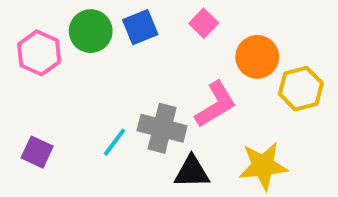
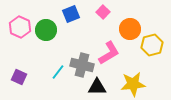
green circle: (91, 31) -> (46, 30), moved

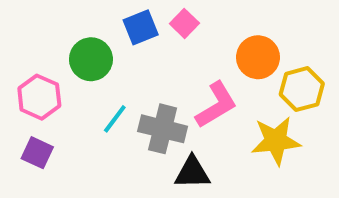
pink square: (103, 12) -> (184, 23), moved
pink hexagon: (20, 27) -> (39, 97), moved
cyan line: (58, 72) -> (115, 119), moved
yellow star: (133, 84) -> (276, 141), moved

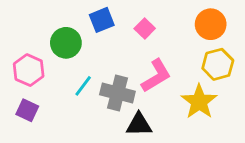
pink square: (184, 23) -> (145, 29), moved
orange circle: (258, 57) -> (211, 24), moved
yellow star: (276, 141) -> (199, 102), turned -30

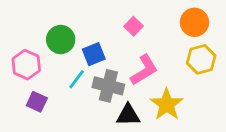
blue square: (102, 20) -> (94, 54), moved
yellow star: (199, 102) -> (167, 104), moved
purple square: (27, 110) -> (37, 102), moved

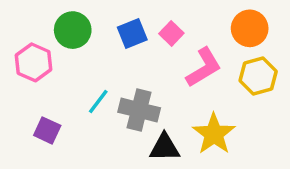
green circle: (61, 40) -> (73, 30), moved
blue square: (94, 54) -> (132, 33), moved
pink hexagon: (26, 65) -> (34, 62), moved
pink L-shape: (144, 70) -> (204, 67), moved

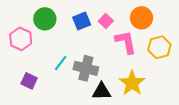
orange circle: (250, 28) -> (142, 18), moved
pink L-shape: (204, 67) -> (126, 42), turned -70

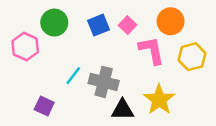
purple square: (29, 81) -> (44, 106), moved

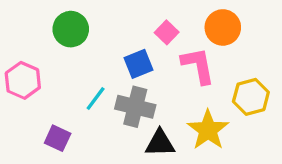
blue square: (99, 25) -> (139, 64), moved
pink hexagon: (25, 47) -> (23, 80), moved
yellow hexagon: (192, 57) -> (251, 97), moved

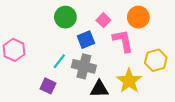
green circle: (71, 29) -> (65, 17), moved
purple square: (58, 138) -> (48, 86), moved

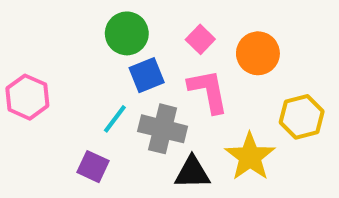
orange circle: (138, 17) -> (258, 53), moved
blue square: (86, 40) -> (147, 75), moved
pink L-shape: (123, 41) -> (208, 91), moved

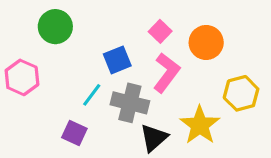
green circle: (127, 33) -> (55, 27), moved
pink L-shape: (208, 91) -> (166, 73), turned 48
black triangle: (192, 173) -> (154, 138), turned -40

